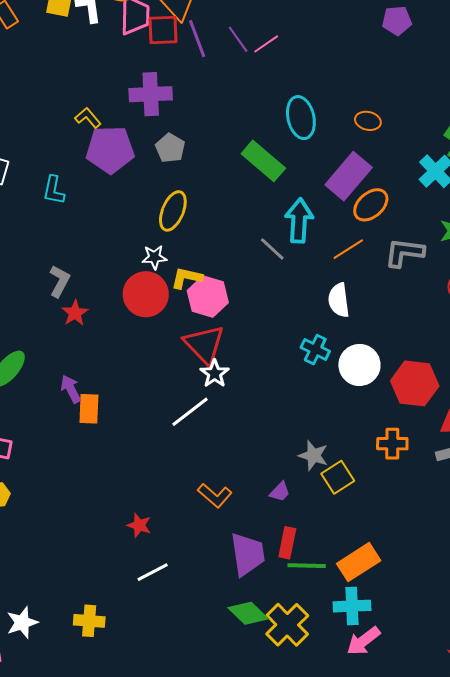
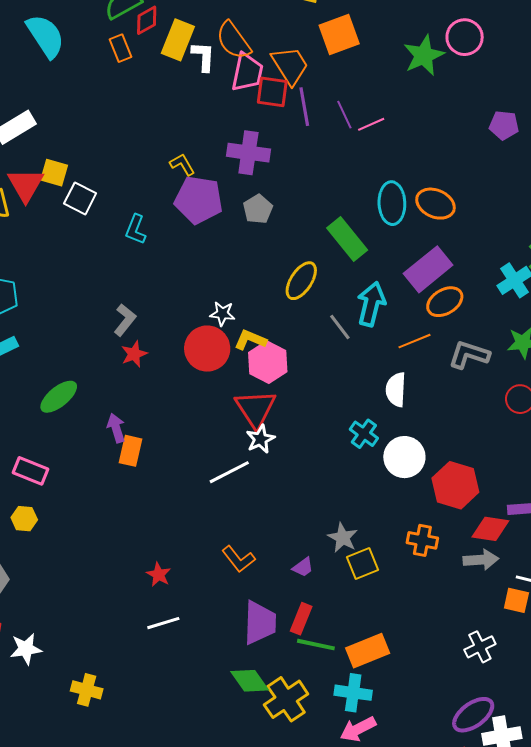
orange ellipse: (368, 121) -> (435, 204), moved, size x1.5
yellow ellipse: (173, 211) -> (301, 281), moved
yellow cross: (89, 621) -> (87, 690), moved

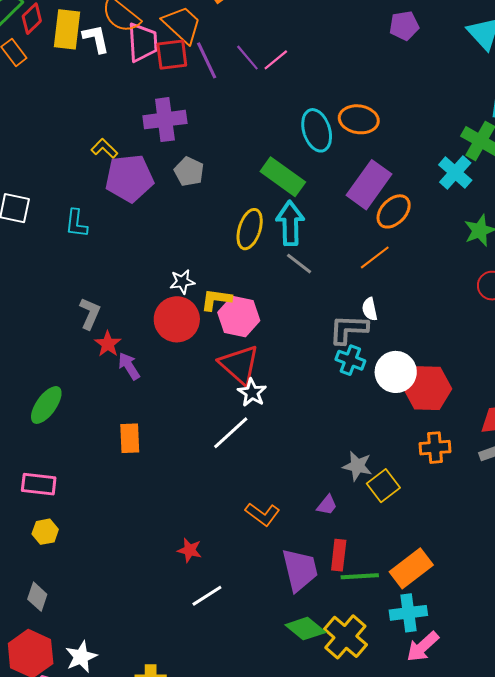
cyan arrow: (371, 304) -> (290, 223), moved
gray L-shape: (469, 355) -> (348, 329), moved
white semicircle: (396, 390) -> (370, 309), size x0.7
purple arrow: (116, 428) -> (129, 366), moved
red hexagon: (455, 485) -> (427, 388), moved

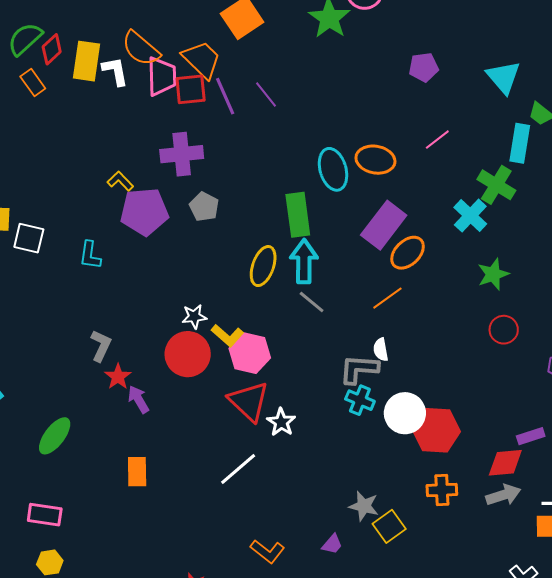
pink line: (276, 60) -> (437, 140), moved
green rectangle: (283, 177) -> (298, 215), turned 45
yellow L-shape: (216, 300) -> (228, 335), turned -148
white star: (252, 393) -> (281, 422), moved

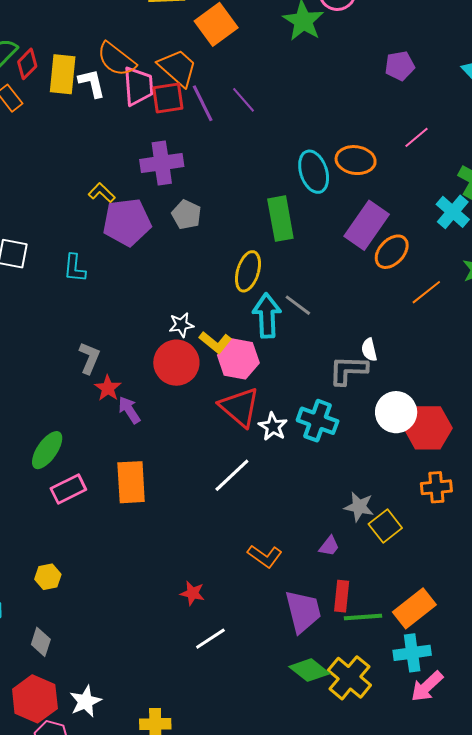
cyan arrow: (304, 261) -> (267, 316), moved
orange line: (387, 298) -> (426, 292), moved
cyan cross: (360, 400) -> (318, 421), moved, size x1.4
orange rectangle: (137, 472) -> (131, 482), size x1.4
pink rectangle: (45, 515) -> (68, 489), moved, turned -32

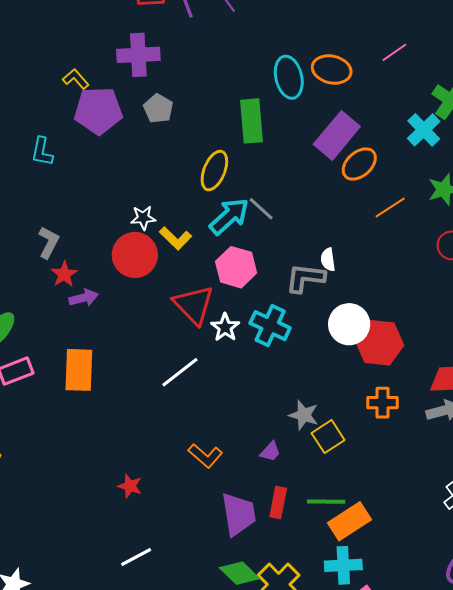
cyan arrow: (267, 316) -> (229, 216), turned 45
pink hexagon: (238, 359) -> (236, 267), moved
purple arrow: (129, 410) -> (84, 298), turned 104
green line: (363, 617) -> (326, 502), moved
white line: (210, 639) -> (136, 557), moved

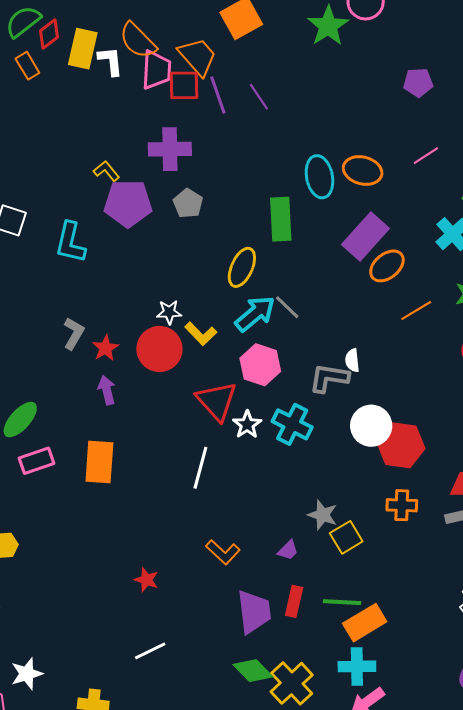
cyan L-shape: (42, 152) -> (70, 242), size x1.4
red star: (64, 274) -> (105, 348), moved
purple arrow: (84, 298) -> (107, 390), turned -92
white line: (180, 372) -> (200, 468), turned -39

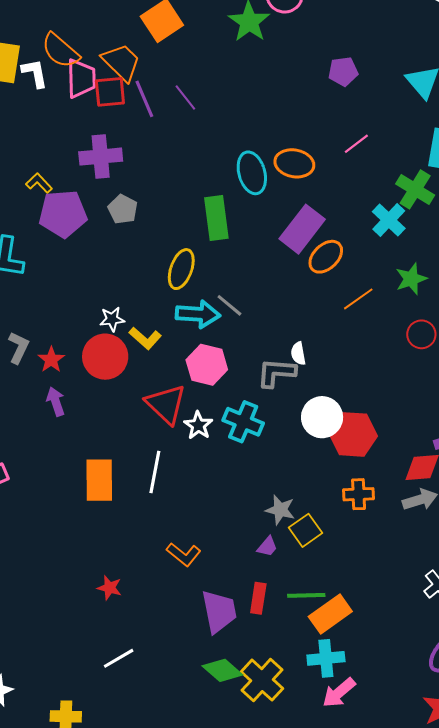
cyan arrow: (255, 314) -> (198, 314), turned 48
orange rectangle: (99, 462) -> (99, 480), moved
purple trapezoid: (288, 550) -> (267, 547), moved

